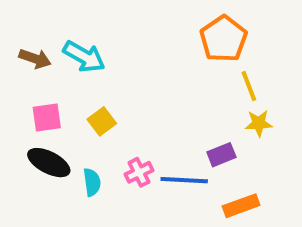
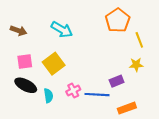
cyan arrow: (84, 57) -> (62, 30), moved
yellow line: (249, 86) -> (139, 40), moved
yellow square: (102, 121) -> (54, 64), size x1.5

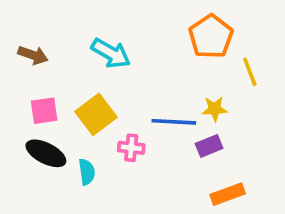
yellow star: (136, 65) -> (215, 109), moved
pink cross: (73, 90) -> (131, 148), moved, turned 32
blue line: (97, 95) -> (174, 122), moved

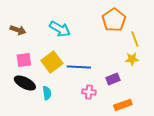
yellow star: (215, 109) -> (132, 59), moved
blue line: (174, 122) -> (79, 67), moved
pink cross: (131, 148) -> (89, 92), moved

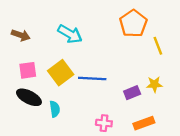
yellow star: (132, 59) -> (154, 84), moved
pink cross: (89, 92) -> (104, 123), moved

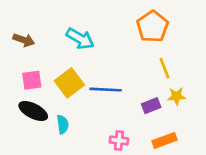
yellow line: (158, 46) -> (165, 68), moved

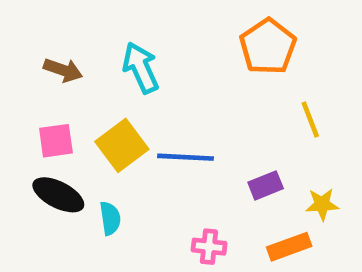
cyan arrow: (80, 39) -> (141, 68), turned -144
brown arrow: (24, 40) -> (63, 70), moved
yellow line: (165, 68) -> (310, 119), moved
yellow star: (177, 96) -> (322, 204), moved

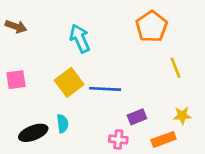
brown arrow: (63, 70) -> (16, 26), moved
pink square: (56, 141) -> (16, 80), moved
purple rectangle: (266, 185) -> (137, 117), moved
black ellipse: (58, 195) -> (33, 133), moved, turned -48

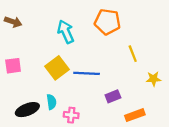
orange pentagon: (152, 26) -> (107, 22), moved, turned -30
yellow line: (175, 68) -> (133, 54), moved
yellow star: (182, 116) -> (153, 79), moved
pink cross: (118, 139) -> (71, 115), moved

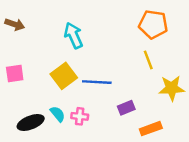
orange pentagon: (107, 22) -> (153, 24), moved
yellow star: (153, 79) -> (172, 88), size x1.5
cyan semicircle: (51, 102) -> (58, 114), turned -32
pink cross: (71, 115) -> (80, 116), moved

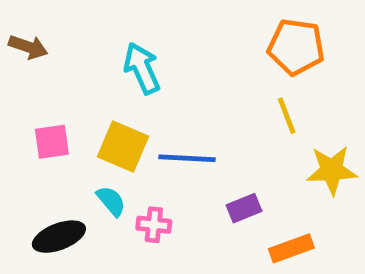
pink square: (15, 73) -> (52, 142), moved
yellow square: (64, 76) -> (123, 146), turned -30
cyan semicircle: (58, 114) -> (111, 201), moved

